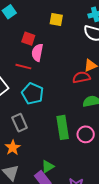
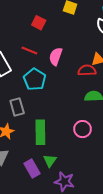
pink semicircle: (37, 53) -> (56, 56), moved
green rectangle: (63, 127) -> (40, 132), moved
green triangle: (48, 167) -> (50, 161), moved, turned -32

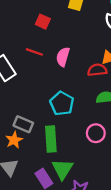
cyan pentagon: (35, 79) -> (62, 103), moved
gray rectangle: (17, 107) -> (23, 124), moved, turned -48
green triangle: (50, 161) -> (62, 169), size x1.5

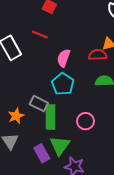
pink semicircle: (63, 57) -> (64, 58), moved
gray rectangle: (23, 124) -> (39, 104), moved
pink circle: (96, 133) -> (86, 121), moved

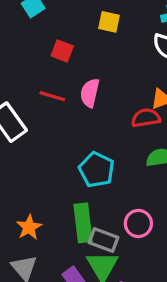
pink semicircle: (64, 58) -> (90, 93), moved
gray rectangle: (39, 104) -> (103, 240), moved

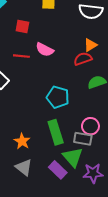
pink semicircle: (90, 93) -> (45, 50), turned -66
gray rectangle: (103, 240) -> (83, 139), moved

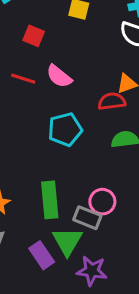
cyan pentagon: (58, 97) -> (65, 129), moved, turned 30

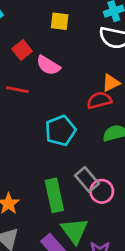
red square: (34, 36) -> (22, 50), turned 36
pink semicircle: (59, 76) -> (48, 65), moved
gray rectangle: (87, 218) -> (87, 180), moved, turned 35

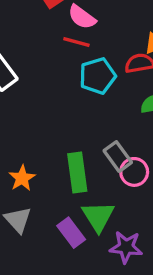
red line: (17, 90) -> (76, 42), moved
cyan pentagon: (60, 131) -> (98, 76), moved

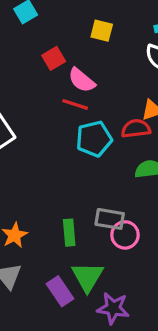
gray rectangle: (118, 157) -> (110, 219), turned -48
green rectangle: (77, 173) -> (69, 233), size x0.7

